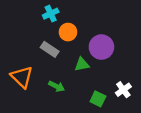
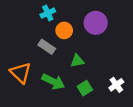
purple circle: (101, 47) -> (96, 23), moved
green arrow: (56, 86) -> (53, 82), size x1.5
green square: (98, 99) -> (85, 88), moved, turned 32

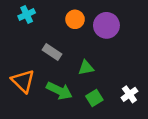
cyan cross: (48, 13) -> (27, 14), moved
orange circle: (64, 30) -> (75, 19), moved

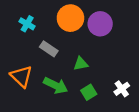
cyan cross: (27, 14) -> (27, 24), moved, turned -35
orange circle: (75, 19) -> (70, 18), size x1.5

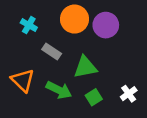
green triangle: (81, 64) -> (85, 67), size x1.5

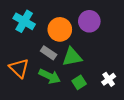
orange circle: (74, 19) -> (60, 29), moved
cyan cross: (29, 25) -> (24, 21), size x1.5
gray rectangle: (52, 52) -> (49, 53), moved

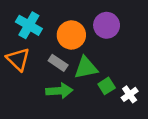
orange triangle: (19, 68) -> (18, 59), moved
green arrow: (50, 76) -> (59, 91), turned -30
green square: (79, 82) -> (107, 86), moved

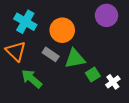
purple circle: (107, 25) -> (107, 15), moved
green arrow: (59, 91) -> (32, 79), moved, turned -135

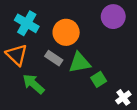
white cross: (113, 82) -> (123, 97), moved

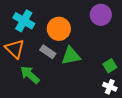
green square: (99, 79) -> (110, 66), moved
white cross: (123, 97) -> (110, 87), turned -32

